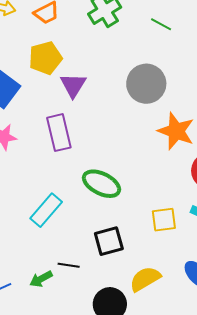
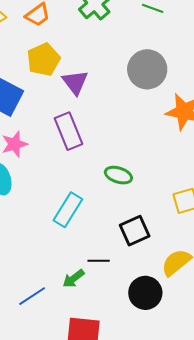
green ellipse: (102, 184) -> (118, 175), size x0.7

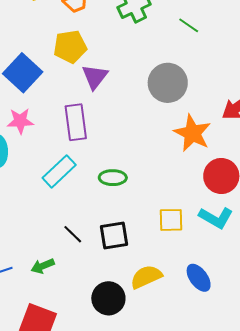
green ellipse: (118, 175) -> (113, 178), turned -32
cyan rectangle: (68, 210) -> (59, 171), moved
black line: (99, 261) -> (73, 234), moved, turned 30

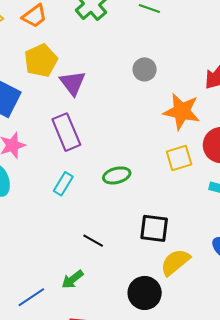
gray circle: (168, 83) -> (145, 69), size x0.6
cyan rectangle: (59, 171) -> (63, 184), size x0.7
yellow square: (171, 220) -> (179, 158), moved
black square: (114, 235) -> (154, 228), moved, turned 32

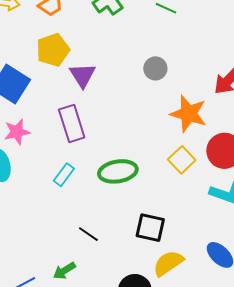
yellow square: (179, 158) -> (182, 160), turned -32
green ellipse: (117, 175) -> (118, 171), size x1.4

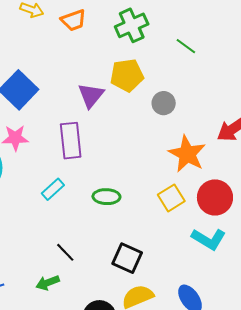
yellow pentagon: (53, 50) -> (127, 75), moved
green ellipse: (118, 171) -> (106, 197), size x0.7
green arrow: (64, 271) -> (48, 283), moved

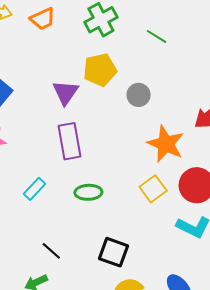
purple rectangle: (71, 141) -> (69, 141), moved

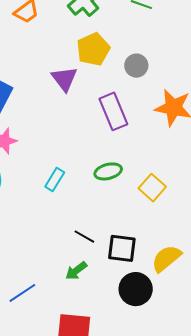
purple rectangle: (69, 141) -> (113, 111), moved
yellow square: (153, 189) -> (152, 188), moved
black square: (114, 252) -> (122, 248), moved

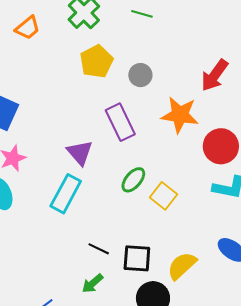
purple triangle: (64, 79) -> (80, 153), moved
green ellipse: (108, 171) -> (133, 180), moved, turned -32
cyan rectangle: (55, 180) -> (66, 194), size x1.6

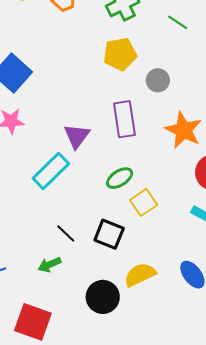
black square: (137, 258) -> (109, 234), moved

